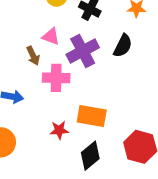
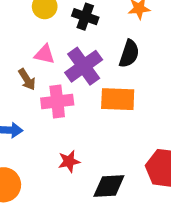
orange rectangle: (92, 116) -> (118, 99), moved
black diamond: (90, 156) -> (109, 186), turned 44

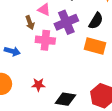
orange rectangle: (118, 99) -> (95, 46), moved
red star: (69, 161) -> (38, 85), moved

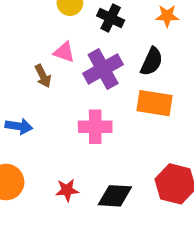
pink cross: (45, 40) -> (95, 127), moved
red star: (38, 85) -> (67, 190), moved

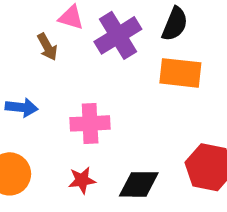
pink cross: (95, 127) -> (90, 123), moved

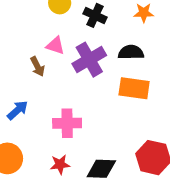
black semicircle: (175, 24) -> (131, 52), turned -115
blue arrow: (22, 107) -> (17, 110), turned -50

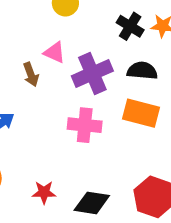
black cross: (95, 15) -> (130, 26), moved
pink cross: (67, 123) -> (85, 125), moved

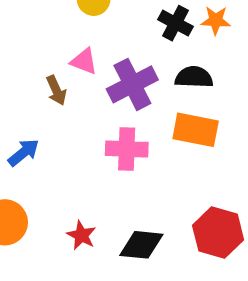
red star: (44, 192) -> (81, 235), turned 30

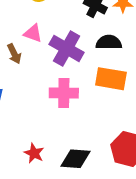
purple cross: (132, 84) -> (67, 48), turned -32

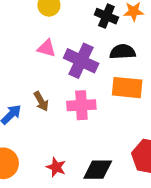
brown arrow: (14, 54) -> (41, 101), moved

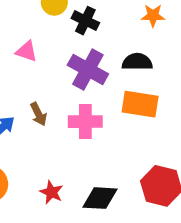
black cross: (106, 16) -> (85, 21), moved
pink triangle: (46, 48) -> (27, 51), moved

